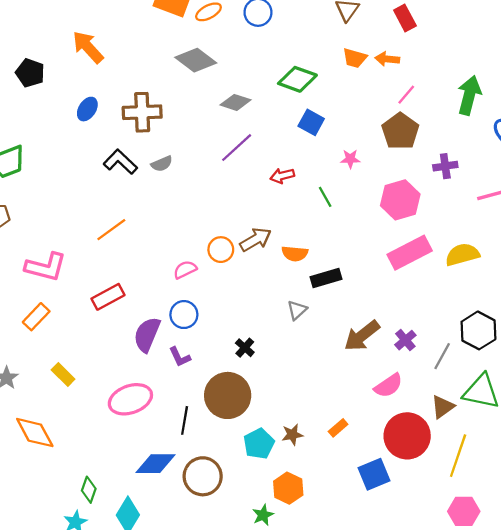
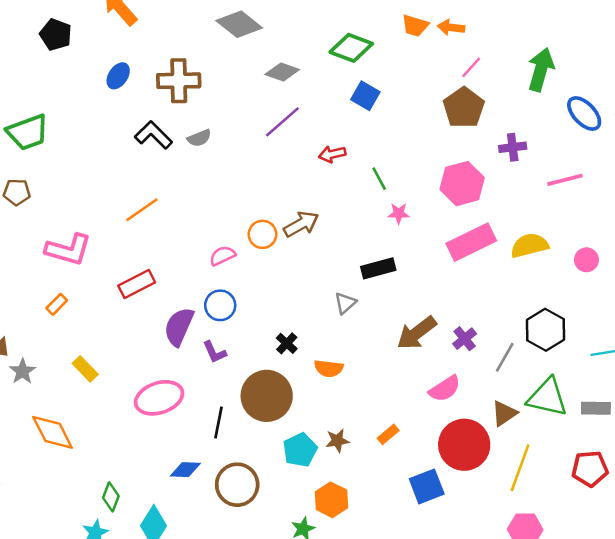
pink star: (350, 159) -> (399, 213), moved
orange semicircle: (295, 254) -> (329, 368), moved
orange rectangle: (36, 317) -> (57, 304), size x0.7
blue diamond: (156, 464) -> (185, 470), size x0.7

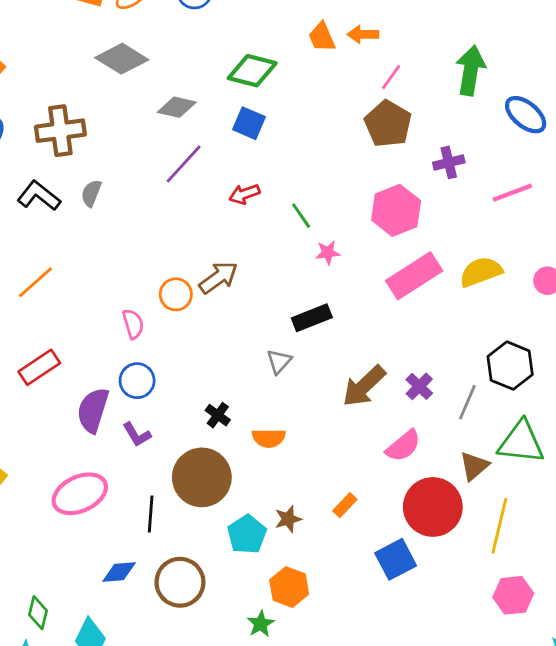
orange trapezoid: (415, 26) -> (322, 37), turned 56
blue square: (365, 96) -> (249, 123), moved
gray semicircle: (199, 138) -> (91, 193), turned 140
pink semicircle: (222, 256) -> (133, 324), turned 105

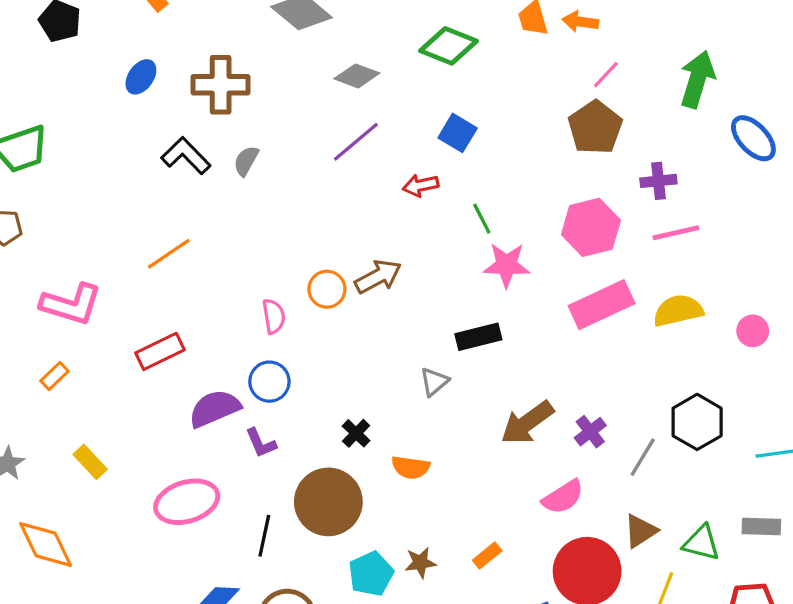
blue square: (249, 123) -> (458, 133), moved
pink line: (512, 193) -> (676, 233), moved
pink star: (328, 253) -> (507, 265), size x1.6
purple semicircle: (93, 410) -> (215, 408), turned 42
green triangle: (521, 442) -> (701, 543), moved, size x0.7

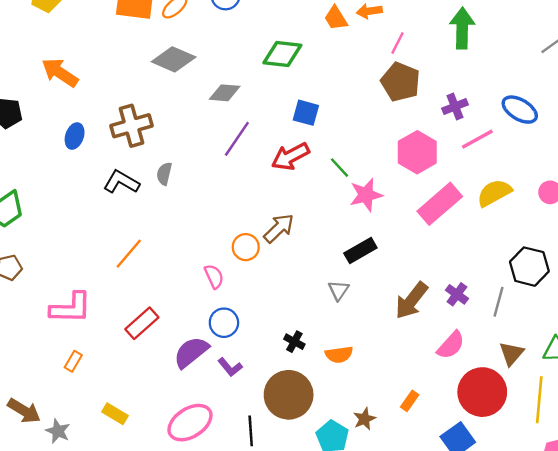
blue ellipse: (753, 138) -> (520, 110), moved
red arrow: (421, 185) -> (290, 156), size x1.5

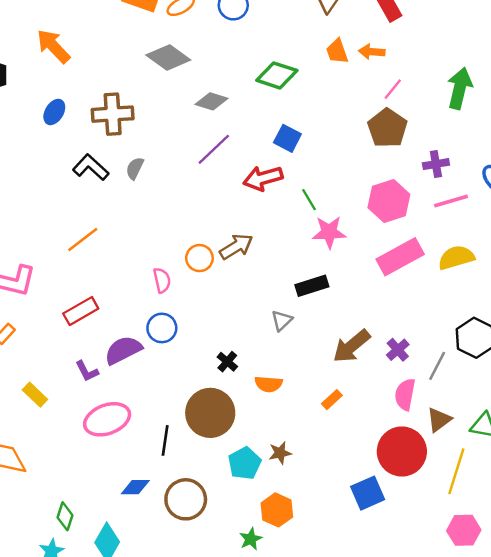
pink semicircle: (451, 345) -> (405, 394), moved, turned 136
purple L-shape: (230, 367) -> (87, 371), moved
orange rectangle: (410, 401) -> (332, 400), moved

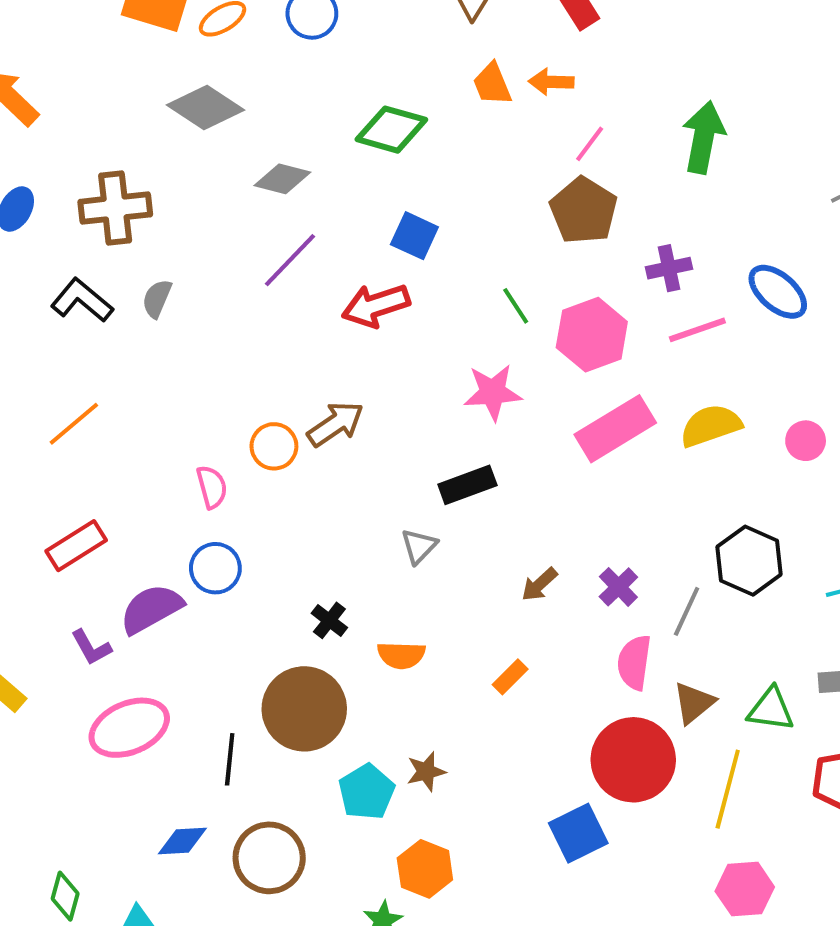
green line: (309, 200) -> (516, 306), moved
brown arrow: (351, 346) -> (539, 584), size x0.6

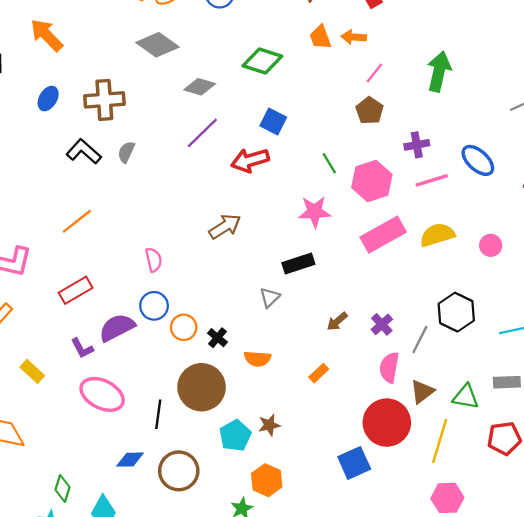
brown pentagon: (584, 211) -> (370, 111), size x0.7
orange circle: (274, 446) -> (184, 327), moved
pink ellipse: (129, 728) -> (102, 394), turned 48

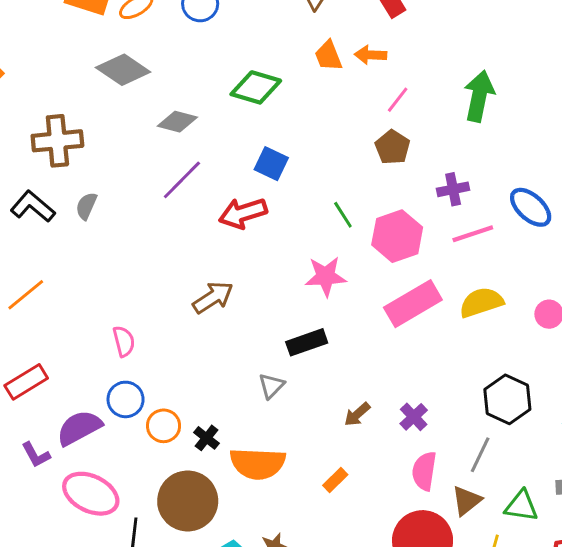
gray line: (420, 340) -> (480, 455), moved
orange semicircle: (258, 359) -> (258, 463), size x1.6
pink ellipse: (102, 394) -> (91, 494), moved

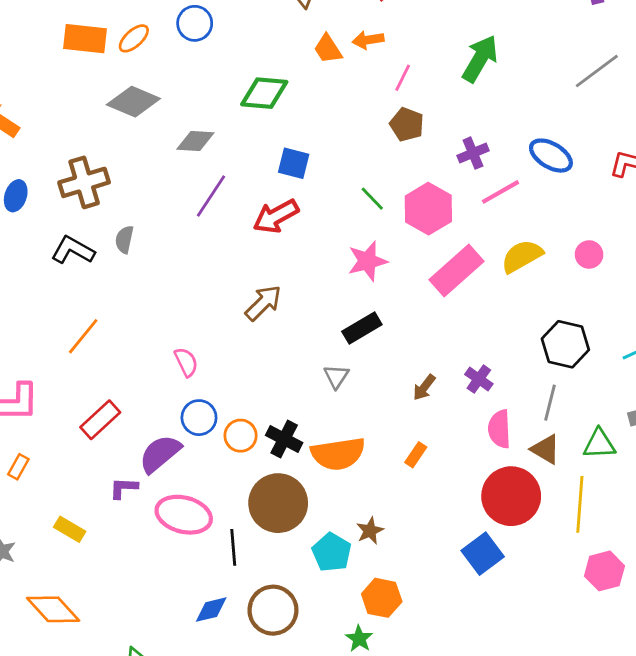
green arrow: (479, 96) -> (480, 59), turned 30
black cross: (207, 438) -> (284, 439), size x1.4
purple L-shape: (36, 455) -> (124, 488), turned 132
brown triangle: (466, 501) -> (546, 449), turned -40

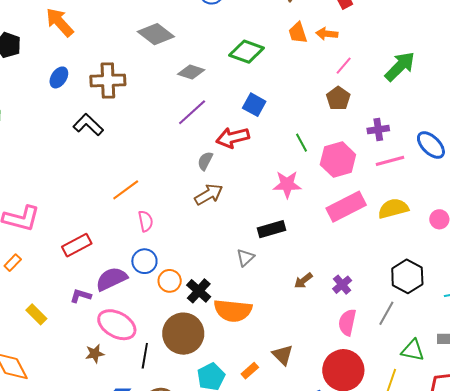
gray semicircle: (124, 239) -> (205, 161), moved
orange line: (83, 336) -> (126, 190), moved
brown triangle: (546, 449) -> (283, 355), moved
orange rectangle: (416, 455) -> (250, 371), moved
brown star: (370, 531) -> (95, 354), moved

